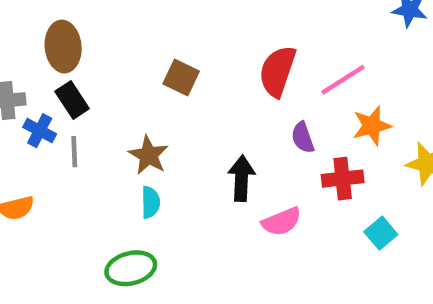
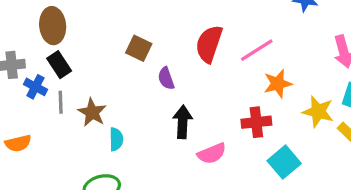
purple semicircle: (303, 138) -> (166, 78), moved
brown star: (149, 155) -> (92, 112), moved
cyan square: (381, 233) -> (284, 162), size x1.4

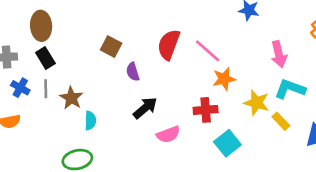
pink line: (257, 50) -> (208, 51), turned 72
blue cross: (35, 87) -> (20, 88), moved
black arrow: (183, 122) -> (145, 108), turned 45

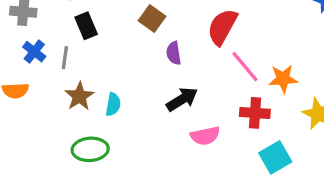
pink line: (208, 51) -> (245, 67), moved
black rectangle: (45, 58) -> (86, 26), moved
brown star: (71, 98) -> (79, 96), moved

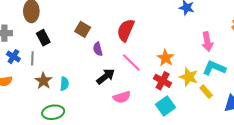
pink line: (245, 67) -> (131, 62), moved
orange star: (283, 79) -> (166, 58), turned -30
red cross: (255, 113) -> (163, 81), moved, turned 30

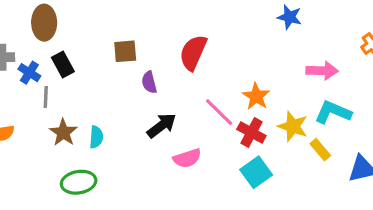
brown square: (83, 29) -> (125, 51), turned -35
pink arrow: (207, 42) -> (322, 71), turned -78
blue cross: (13, 57) -> (29, 73), moved
pink line: (131, 62) -> (219, 112), moved

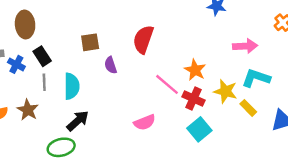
gray line: (46, 97) -> (44, 82), moved
black arrow: (162, 126) -> (78, 121), moved
brown star: (63, 133) -> (28, 110), moved
cyan semicircle: (96, 137) -> (72, 86), moved, size x1.5

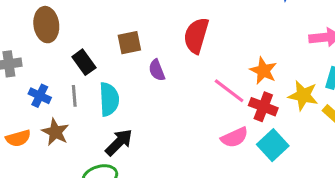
black rectangle: (42, 56) -> (84, 62), moved
blue cross: (16, 64) -> (40, 96), moved
pink semicircle: (145, 122) -> (235, 137), moved

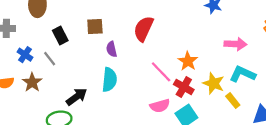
gray line: (74, 96) -> (50, 59), turned -42
cyan semicircle: (109, 99) -> (109, 80), moved

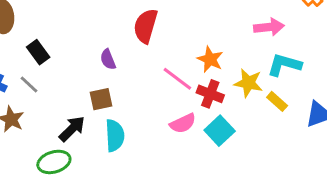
brown square: (95, 27) -> (101, 99), moved
cyan semicircle: (109, 80) -> (115, 135), moved

